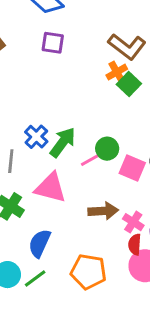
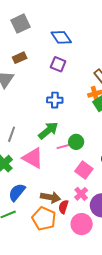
blue cross: (36, 137) -> (55, 100), moved, turned 35
pink square: (132, 168) -> (84, 170), moved
brown arrow: (103, 211) -> (50, 197), moved
red semicircle: (135, 244) -> (63, 207), moved

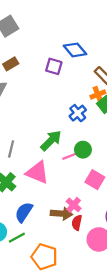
blue diamond: (61, 37) -> (75, 50), moved
blue cross: (55, 100) -> (78, 113), moved, turned -35
pink cross: (81, 194) -> (74, 205), moved
orange pentagon: (44, 219) -> (44, 257), moved

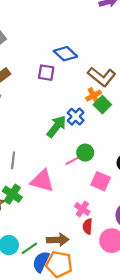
green arrow: (51, 141) -> (57, 127), moved
blue semicircle: (24, 212) -> (41, 262), moved
brown arrow: (61, 214) -> (58, 240), moved

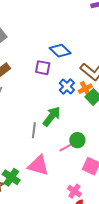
blue cross: (76, 117) -> (67, 86), moved
gray line: (13, 160) -> (34, 130), moved

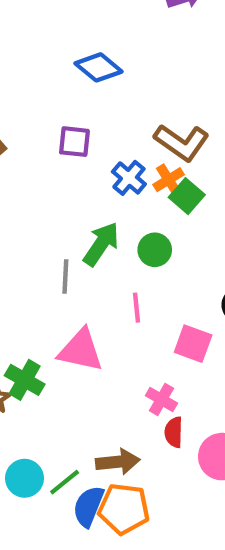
blue diamond: (60, 51) -> (98, 67), moved
green circle: (77, 140) -> (155, 250), moved
pink line: (66, 147) -> (136, 308), turned -64

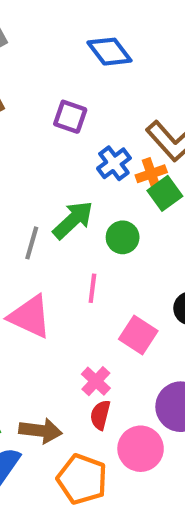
orange pentagon: (124, 509) -> (82, 479), moved

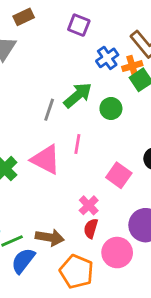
pink line: (92, 288) -> (77, 144), moved

